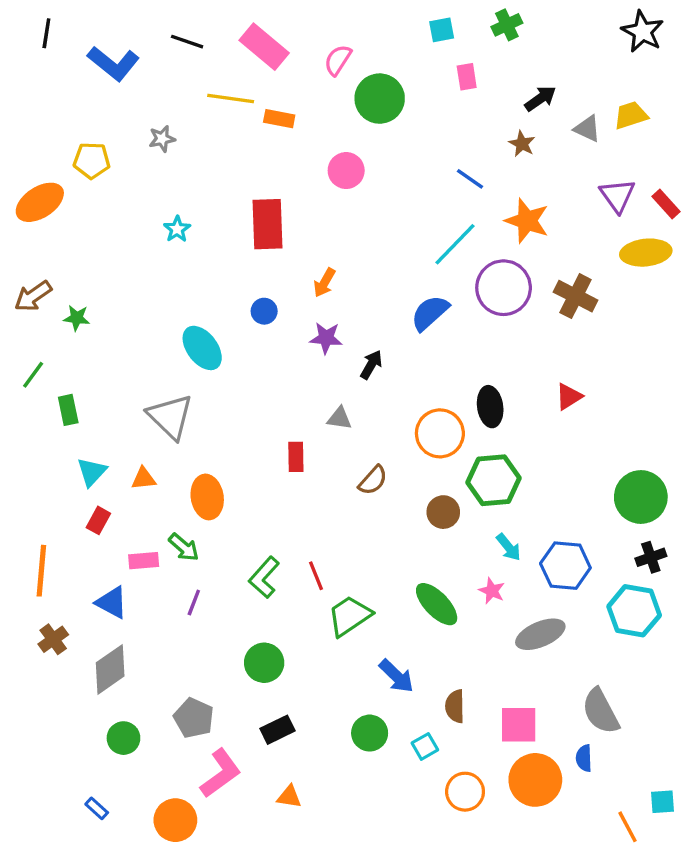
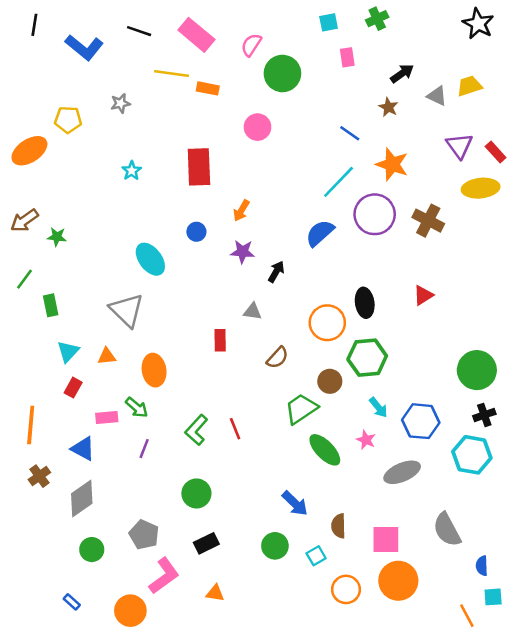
green trapezoid: (350, 616) -> (301, 409), moved
blue semicircle: (584, 758) -> (482, 566), moved

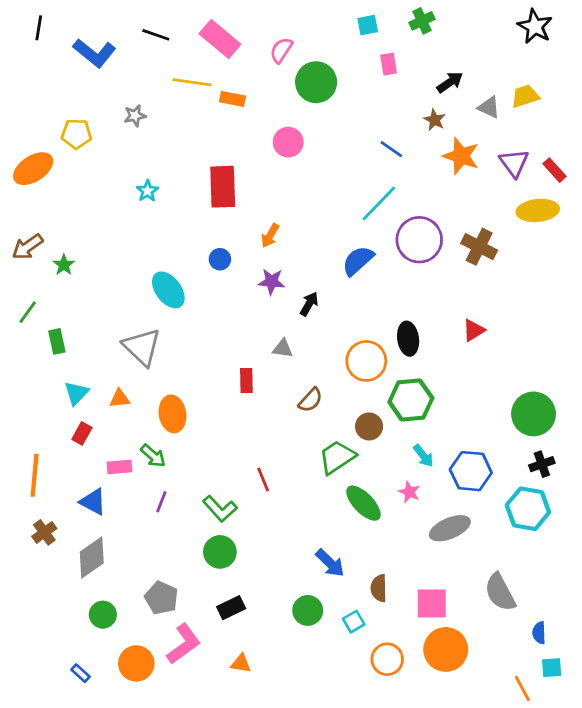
orange star: (392, 164) -> (461, 156), moved
green star: (57, 237) -> (64, 265), turned 30
green L-shape: (196, 430) -> (220, 509), moved, turned -84
orange circle: (130, 611) -> (136, 663), moved

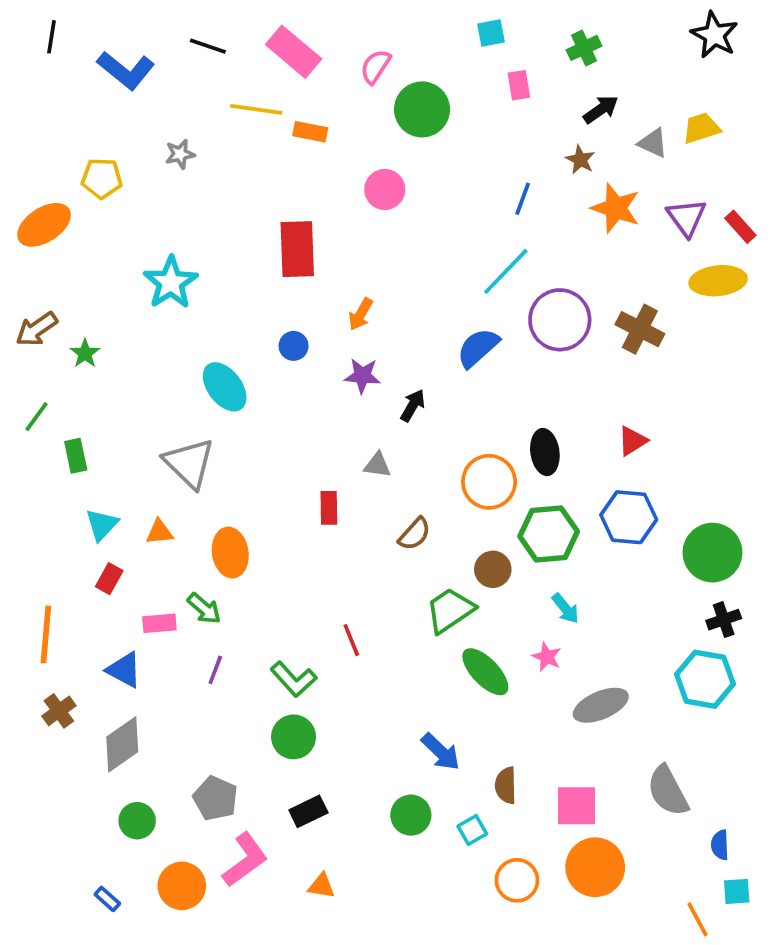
green cross: (422, 21) -> (584, 48), moved
blue line: (391, 149) -> (523, 199), turned 75
cyan star: (147, 191) -> (171, 283), moved, size x1.8
blue hexagon: (471, 471) -> (629, 517), moved

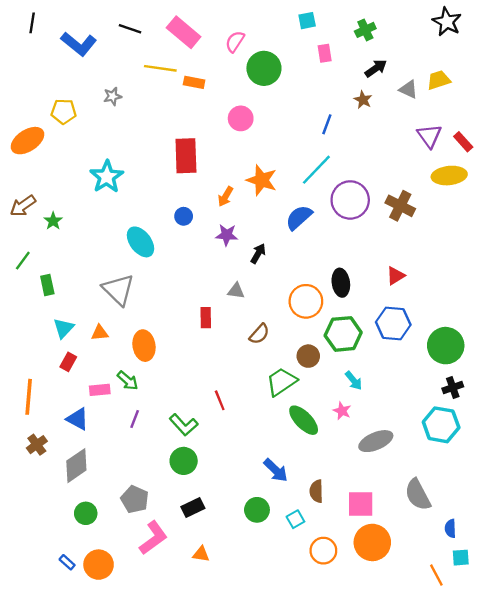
orange star: (616, 208) -> (262, 180), moved
orange circle: (182, 886) -> (99, 565), moved

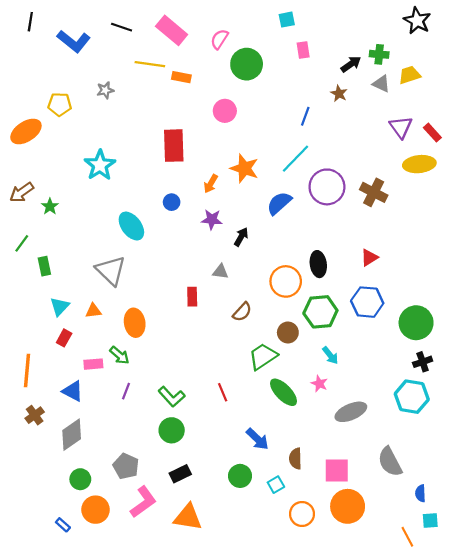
green cross: (365, 30) -> (379, 54), moved, turned 30
red line: (220, 400) -> (223, 392), moved
orange triangle: (201, 554) -> (188, 517), size x1.8
orange circle: (99, 565) -> (96, 510), moved

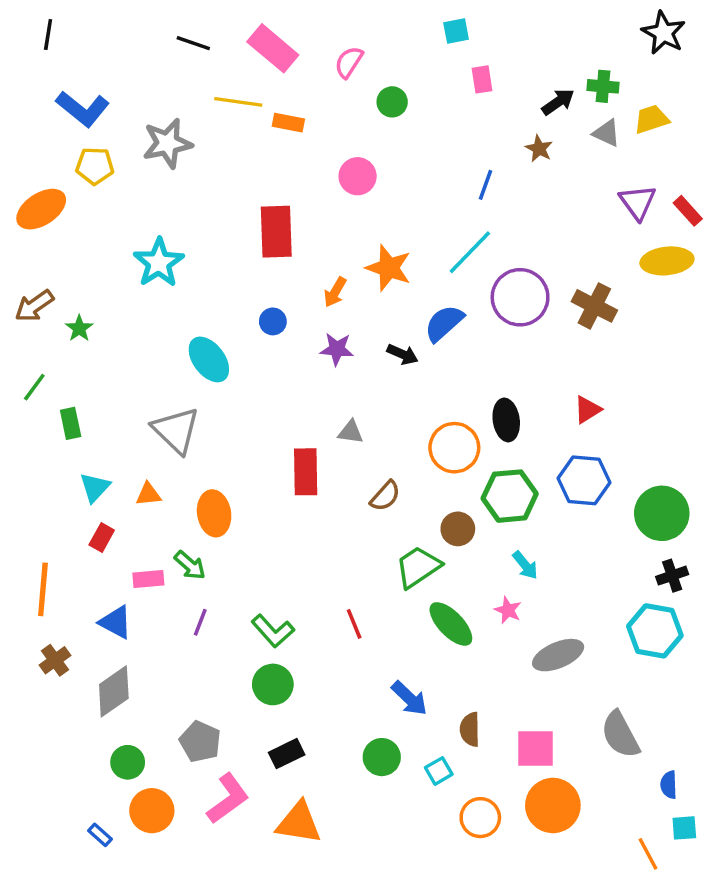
blue L-shape: (74, 41) -> (83, 109), moved
green circle: (247, 64) -> (392, 102), size x0.6
gray star: (105, 90) -> (167, 143), size x1.8
black arrow: (241, 237) -> (402, 354), moved, turned 84
red rectangle: (192, 297) -> (306, 472), size x1.5

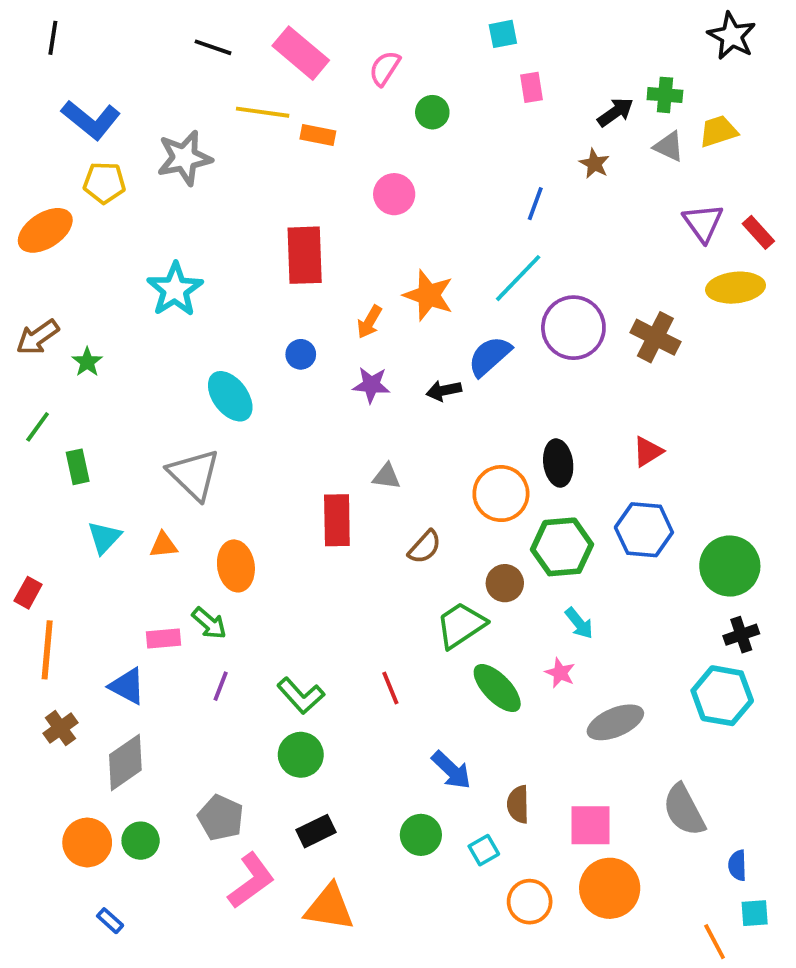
black arrow: (402, 354) -> (444, 391), turned 144
red rectangle: (102, 538) -> (28, 593), moved
orange circle: (152, 811) -> (87, 842), moved

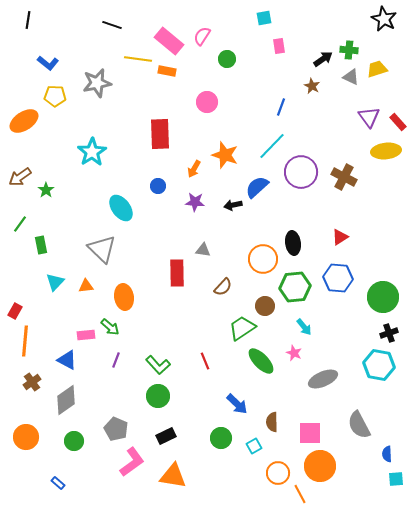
pink rectangle: (301, 53) -> (169, 41), moved
blue L-shape: (91, 120) -> (48, 63), size x0.7
orange circle: (87, 842) -> (26, 437), moved
orange line: (715, 942) -> (300, 494), moved

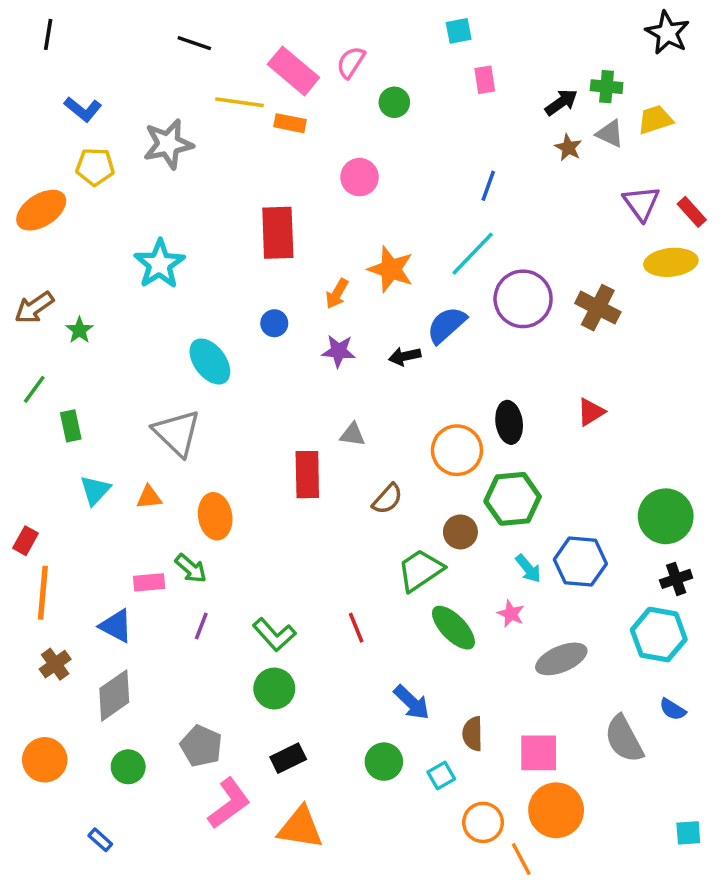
brown star: (312, 86) -> (568, 148), moved
blue hexagon: (338, 278) -> (580, 562), moved
blue semicircle: (387, 454) -> (673, 709), moved, turned -56

